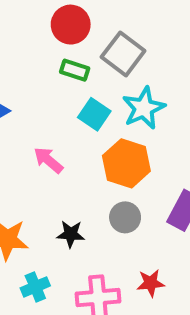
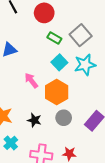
red circle: (71, 25) -> (44, 13), moved
orange hexagon: (126, 163) -> (57, 92), moved
cyan cross: (35, 287) -> (11, 143), turned -32

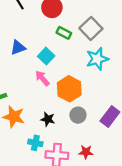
cyan square: (59, 62) -> (46, 56), moved
cyan cross: (11, 143) -> (35, 143), moved, turned -32

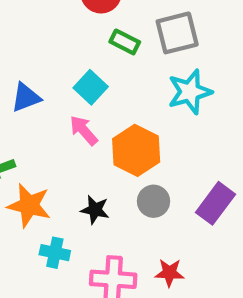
gray square: (91, 28) -> (177, 33), turned 30
blue triangle: (18, 48) -> (26, 97), moved
cyan cross: (35, 143) -> (55, 253), moved

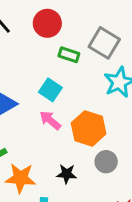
gray square: (177, 33) -> (104, 43), turned -36

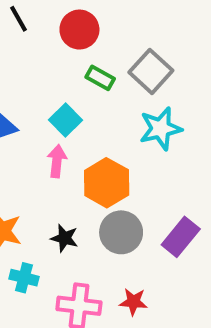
pink arrow: (50, 120) -> (57, 161), turned 45
gray circle: (106, 162) -> (121, 232), size x1.4

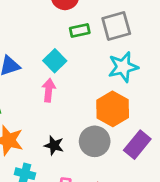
gray square: (151, 71) -> (116, 26), turned 32
green rectangle: (100, 78) -> (80, 30), turned -42
orange hexagon: (107, 183) -> (113, 109), moved

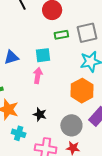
cyan square: (55, 61) -> (43, 55), turned 35
gray circle: (95, 141) -> (71, 125), moved

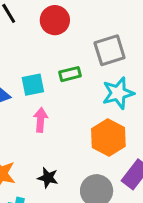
green rectangle: (61, 35) -> (70, 74), moved
cyan square: (43, 55) -> (33, 85), moved

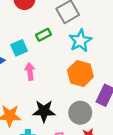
black star: (48, 178) -> (44, 111), size x1.5

